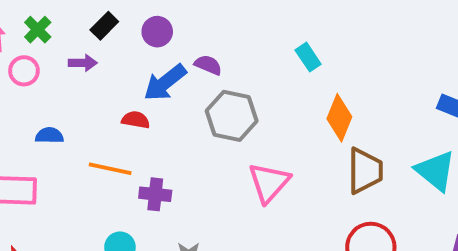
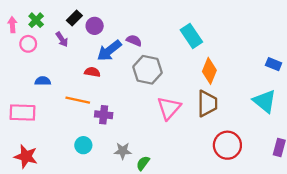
purple circle: (157, 32) -> (95, 26), moved
cyan rectangle: (308, 57) -> (191, 36), size x1.5
purple arrow: (83, 63) -> (62, 39), turned 56
brown trapezoid: (365, 171) -> (207, 104), moved

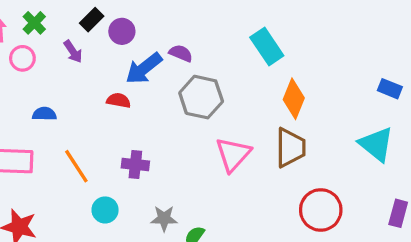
orange line: (78, 100) -> (76, 166), moved, turned 45

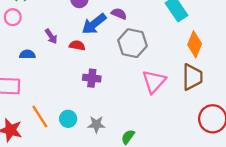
purple arrow: (73, 52) -> (51, 36), moved
purple cross: (135, 164) -> (92, 78), moved
orange line: (76, 166) -> (40, 117), moved
gray star: (164, 218) -> (96, 124), moved

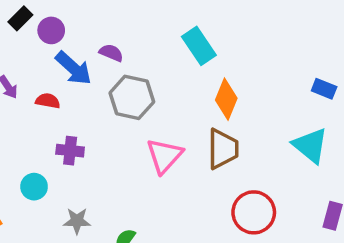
blue arrow: (94, 24) -> (73, 68), turned -100
cyan circle: (68, 119) -> (34, 187), moved

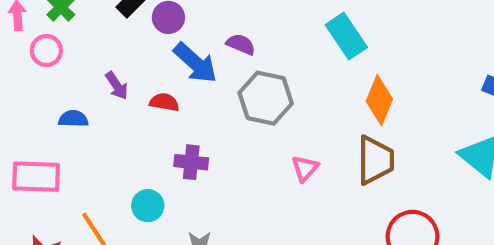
pink triangle: (164, 156) -> (305, 168), size x0.6

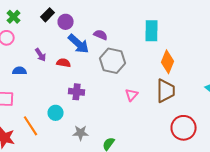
cyan rectangle: (346, 36) -> (152, 31), turned 35

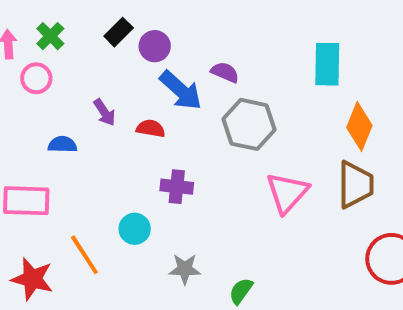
pink triangle: (132, 95) -> (287, 193), size x1.6

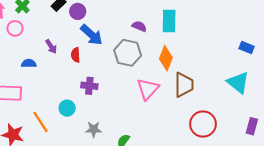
purple semicircle: (225, 72) -> (139, 26), moved
orange diamond: (359, 126) -> (166, 58), moved
red semicircle: (151, 128) -> (76, 55), turned -104

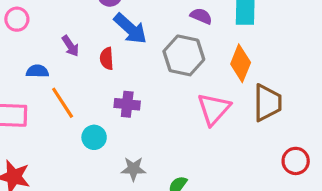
orange line: (41, 122) -> (63, 103), moved
red circle: (203, 124) -> (296, 161), size x0.7

